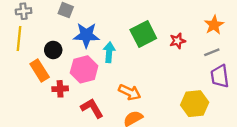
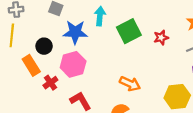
cyan arrow: (109, 52) -> (100, 16), moved
red cross: (60, 89) -> (50, 83), turned -32
orange arrow: (130, 92) -> (130, 84), moved

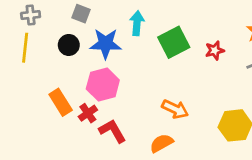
black circle: (44, 46) -> (69, 45), moved
orange rectangle: (31, 65) -> (61, 102), moved
red cross: (50, 83) -> (88, 113), moved

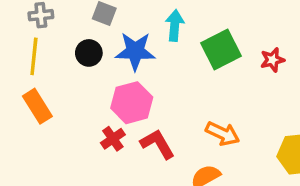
orange rectangle: (61, 102) -> (37, 106), moved
red L-shape: (112, 131) -> (157, 144), moved

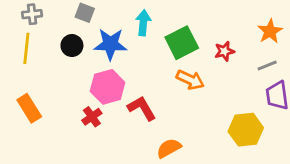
orange rectangle: (37, 106) -> (29, 108), moved
orange arrow: (223, 134) -> (190, 80), moved
red L-shape: (157, 144) -> (142, 108), moved

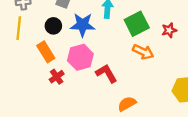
orange rectangle: (29, 108) -> (46, 52), moved
red cross: (92, 117) -> (57, 77), moved

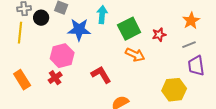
black circle: (53, 26) -> (41, 18), moved
orange rectangle: (46, 52) -> (22, 80), moved
pink hexagon: (80, 57) -> (62, 56), moved

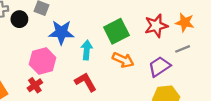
cyan arrow: (102, 15) -> (87, 50), moved
orange star: (191, 21) -> (185, 22), turned -30
red star: (159, 35) -> (156, 26), moved, size x1.5
purple trapezoid: (196, 66) -> (159, 67), moved, turned 65

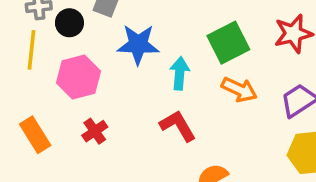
pink hexagon: (43, 61) -> (78, 77), moved

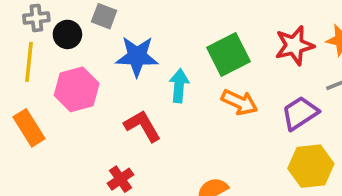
red L-shape: (178, 126) -> (142, 126), moved
red cross: (95, 131) -> (121, 179), moved
orange rectangle: (35, 135) -> (29, 128), moved

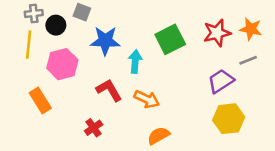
orange arrow: (239, 102) -> (147, 99), moved
orange rectangle: (29, 128) -> (40, 100), moved

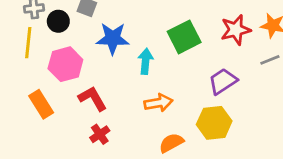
purple trapezoid: (221, 81) -> (223, 81), moved
red L-shape: (109, 90) -> (93, 98), moved
orange arrow: (147, 99) -> (158, 103), turned -35
yellow hexagon: (229, 119) -> (214, 123), moved

